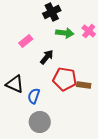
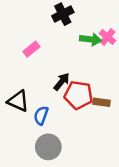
green arrow: (65, 33) -> (91, 39), moved
black arrow: (47, 57) -> (62, 82), moved

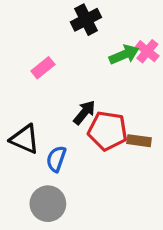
green arrow: (91, 39) -> (124, 54), turned -30
gray circle: (48, 147) -> (48, 204), moved

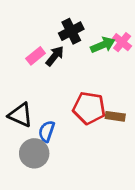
black cross: (86, 20) -> (71, 31), moved
black arrow: (84, 113) -> (55, 56), moved
gray circle: (48, 204) -> (34, 153), moved

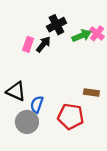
pink rectangle: (36, 56) -> (28, 44), turned -32
red pentagon: (89, 108) -> (71, 116), moved

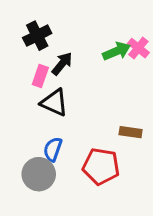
black cross: (56, 25) -> (37, 36), moved
pink rectangle: (28, 44) -> (40, 76), moved
black triangle: (16, 91) -> (54, 103), moved

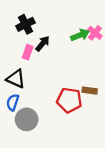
black triangle: (54, 103) -> (16, 79), moved
blue semicircle: (53, 149) -> (13, 102), moved
red pentagon: (101, 166) -> (69, 100), moved

